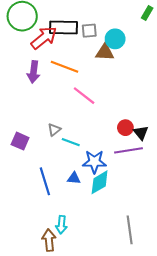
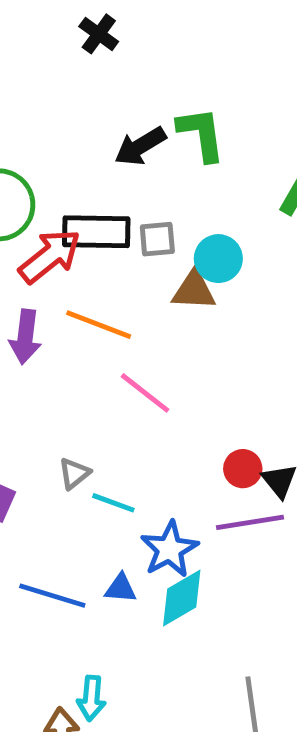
blue star: (94, 162) -> (170, 549), turned -30
blue line: (45, 181) -> (52, 596), turned -56

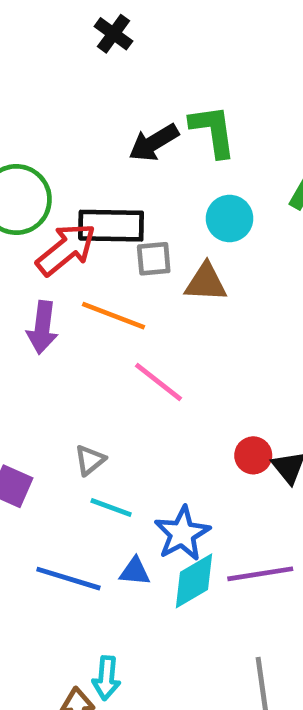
gray square: (157, 239) -> (154, 259), moved
cyan circle: (218, 259) -> (230, 218), moved
cyan line: (113, 503) -> (111, 507), moved
purple line: (250, 522) -> (260, 574), moved

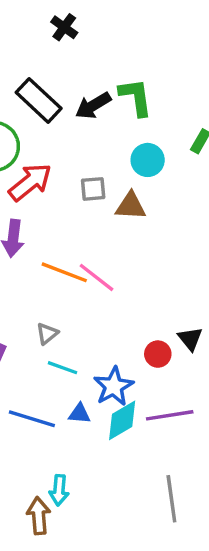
black rectangle: (111, 226) -> (39, 100), moved, turned 42
orange line: (113, 316) -> (64, 272), moved
red circle: (253, 455) -> (158, 354), moved

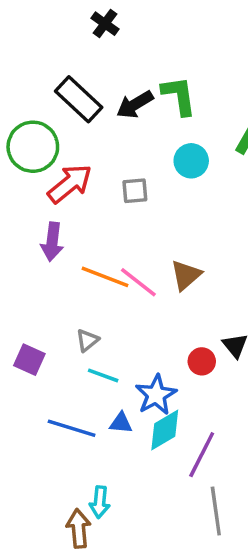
brown triangle: (131, 206) -> (186, 275), moved, turned -44
purple line: (170, 415) -> (202, 455), moved, turned -54

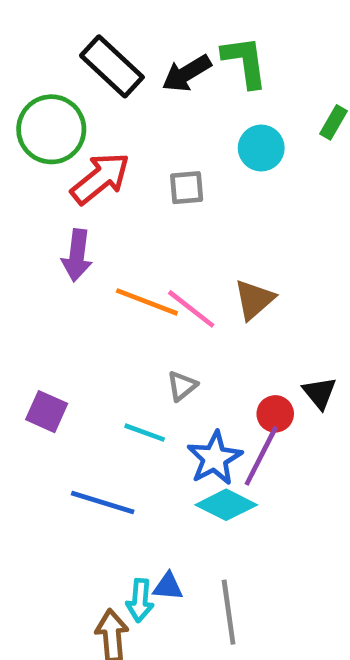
gray triangle: (87, 340) -> (182, 386), moved
blue triangle: (121, 423) -> (168, 586), moved
cyan diamond: (165, 430) -> (226, 505), turned 57
purple line: (202, 455) -> (261, 456), moved
gray line: (216, 511) -> (229, 612), moved

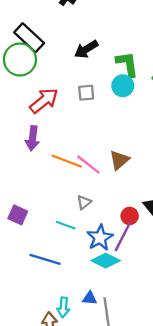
green L-shape: (245, 62) -> (127, 64), moved
black rectangle: (112, 66) -> (29, 38), moved
green circle: (51, 129) -> (20, 60), moved
gray square: (187, 188) -> (86, 93), moved
blue triangle: (168, 586) -> (90, 298), moved

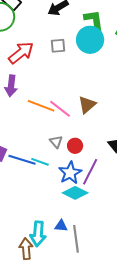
cyan circle: (123, 86) -> (90, 40), size x1.4
gray triangle: (84, 202) -> (56, 142), turned -32
red circle: (130, 216) -> (75, 146), moved
blue line: (45, 259) -> (22, 160), moved
cyan arrow: (63, 307) -> (38, 234), size x1.4

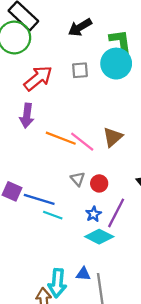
cyan line: (40, 162) -> (53, 215), moved
blue star: (70, 173) -> (94, 214), size x0.6

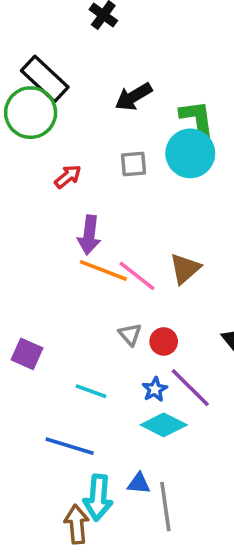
red arrow: (38, 78) -> (68, 176), size x0.6
purple arrow: (27, 116) -> (89, 235), moved
blue line: (39, 199) -> (70, 446), moved
purple line: (116, 213) -> (190, 388), turned -72

